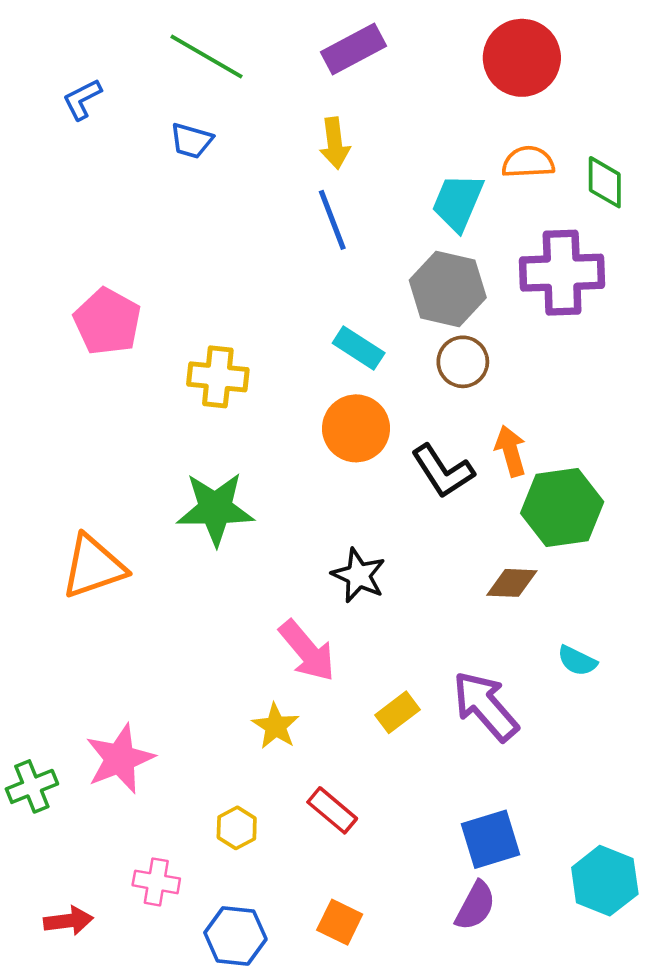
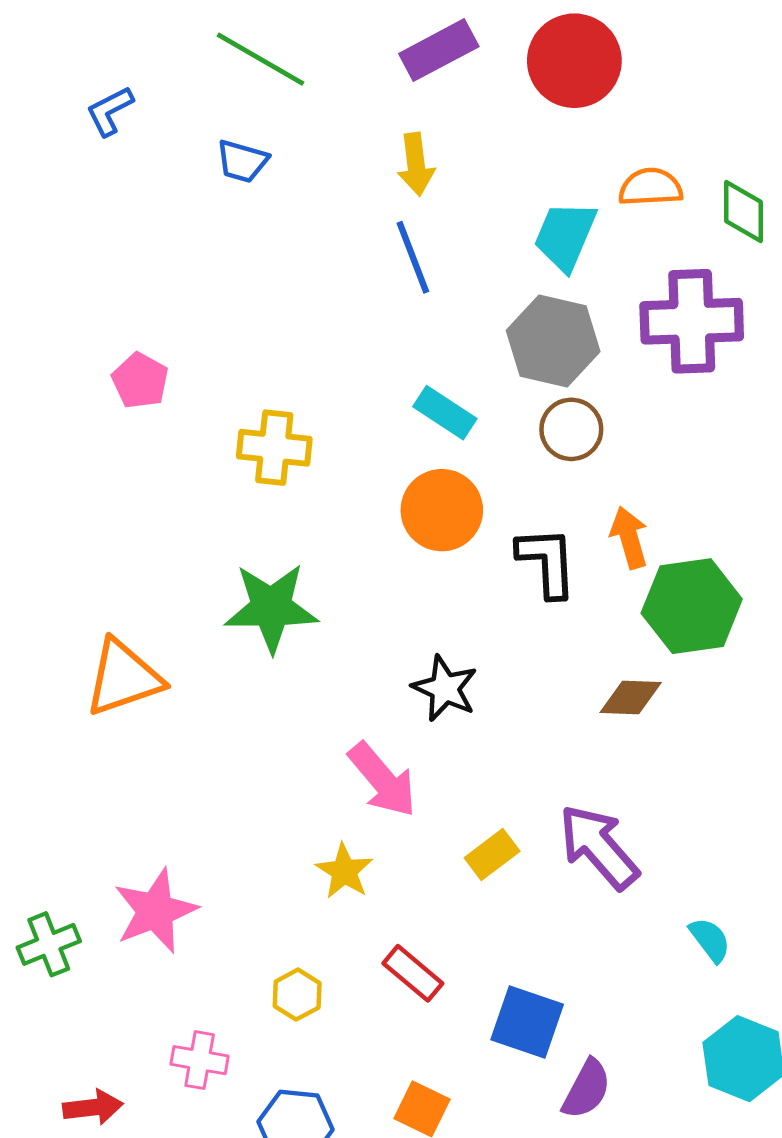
red circle: (522, 58) -> (574, 61), moved
pink pentagon: (107, 322) -> (140, 381), size x0.7
black L-shape: (443, 471) -> (547, 562), turned -150
cyan semicircle: (577, 661) -> (710, 940), moved, turned -153
blue square: (490, 839) -> (527, 1022), moved, turned 36

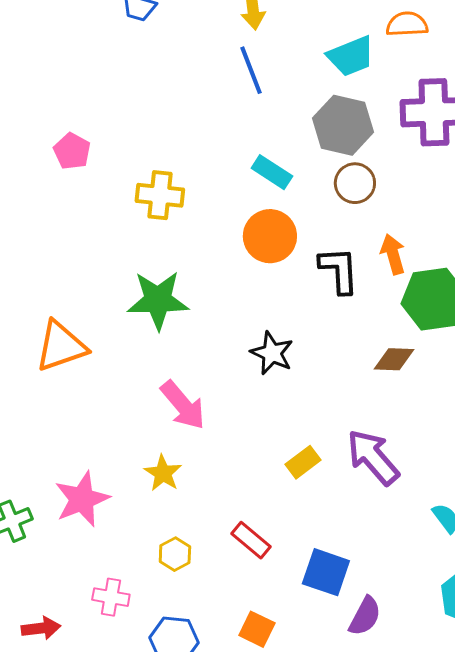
cyan trapezoid: (565, 236) -> (351, 56), turned -135
pink arrow: (382, 780) -> (183, 405), moved
yellow star: (344, 871) -> (163, 473), moved

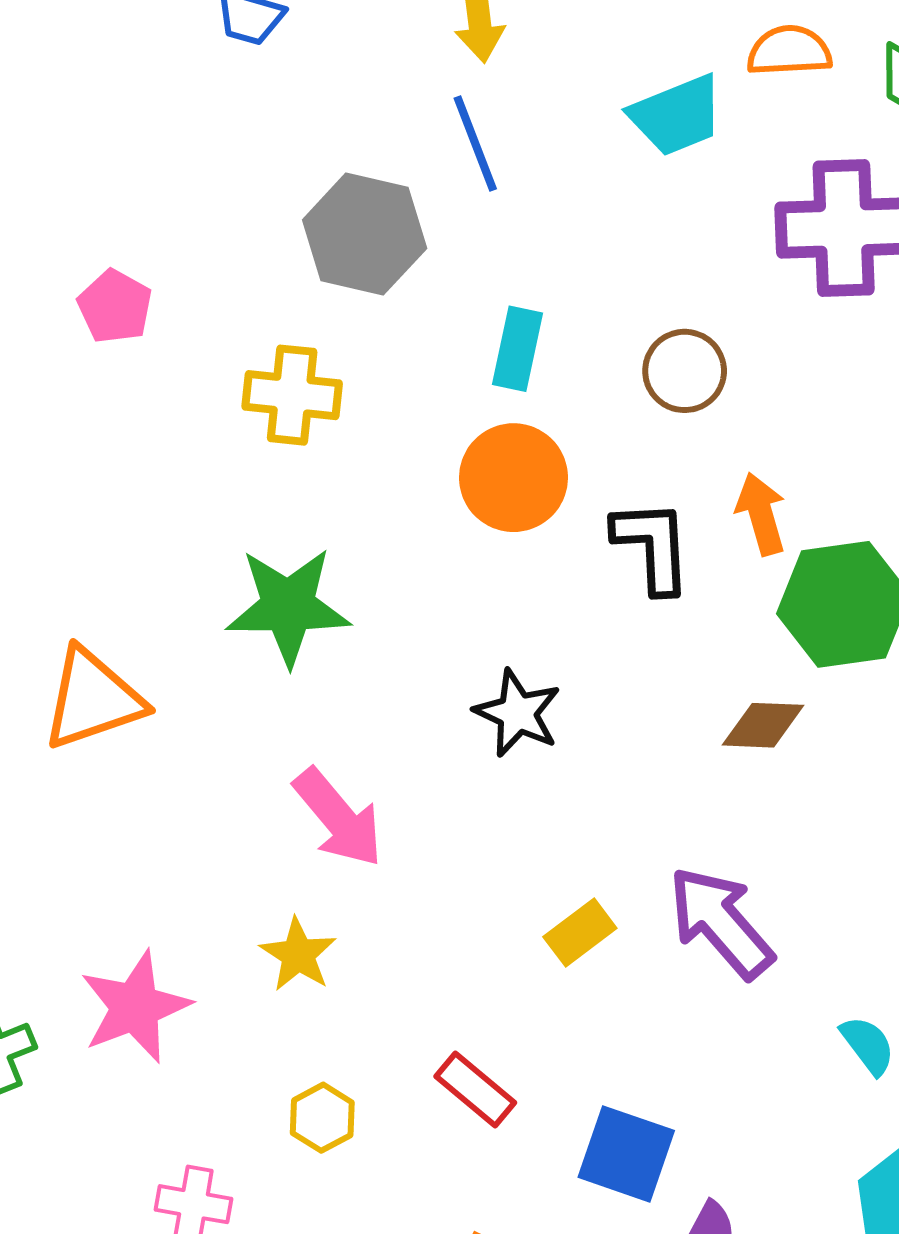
gray hexagon: (343, 125) -> (365, 234), moved
cyan rectangle: (272, 172) -> (518, 349), turned 69

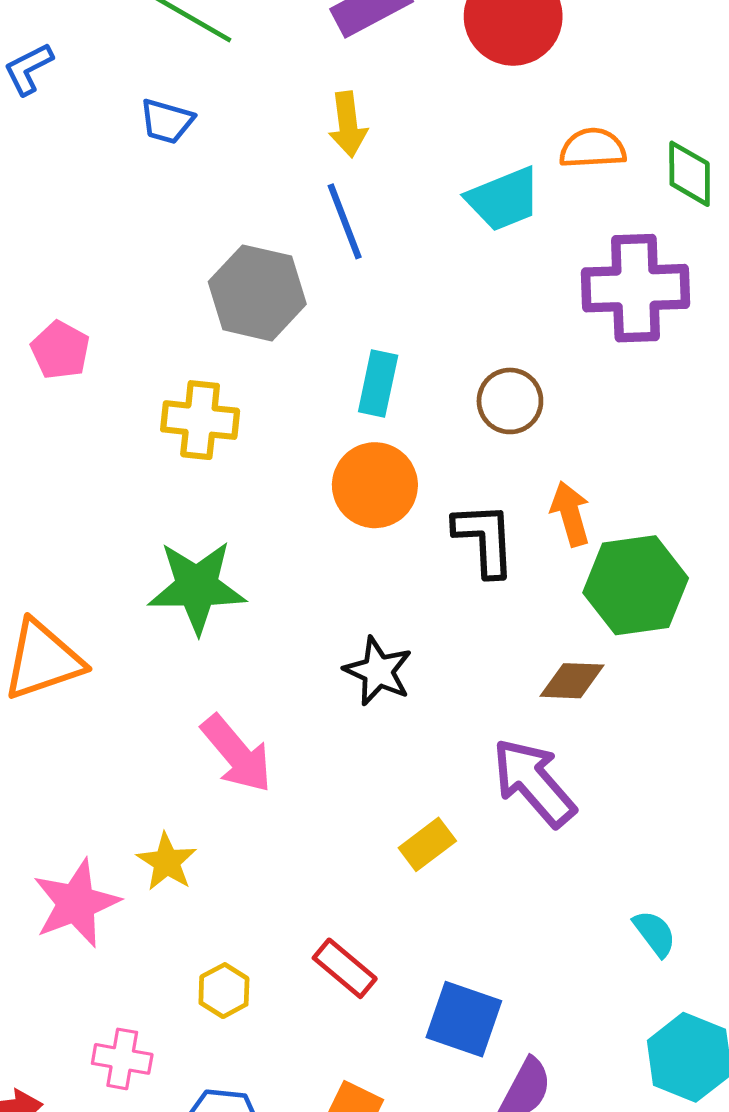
purple arrow: (721, 922) -> (534, 782), moved
yellow star: (298, 955) -> (167, 862), moved

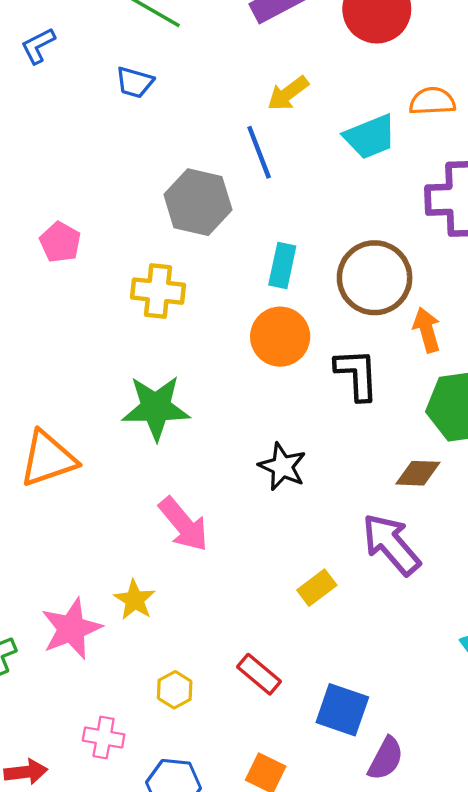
yellow arrow: (348, 124) -> (288, 93), moved, turned 60
brown circle: (510, 401) -> (375, 278), size x1.6
orange arrow: (570, 514) -> (427, 330), moved

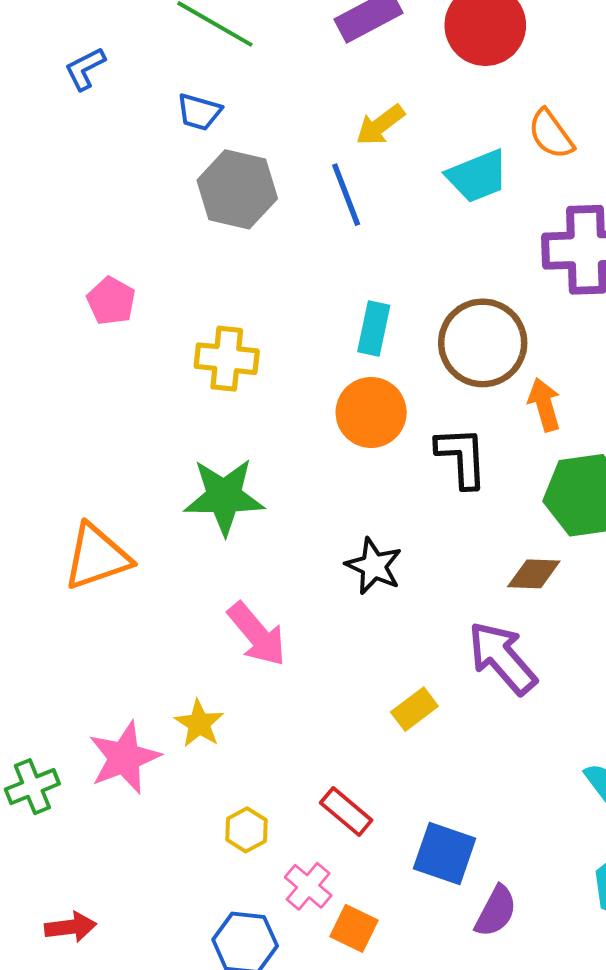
orange semicircle: (432, 101) -> (551, 134), turned -123
gray hexagon: (198, 202) -> (237, 189), moved
pink cross: (104, 737) -> (308, 886), moved, turned 30

